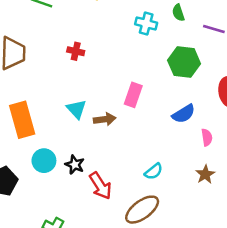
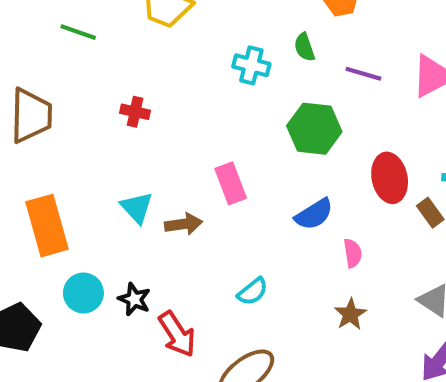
pink rectangle: (133, 95) -> (231, 183), turned -40
cyan semicircle: (154, 171) -> (253, 292), moved

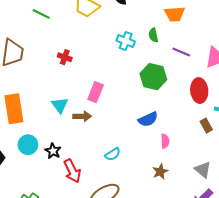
red ellipse: (390, 178) -> (199, 91), moved
pink rectangle: (231, 183) -> (96, 92), moved, turned 36

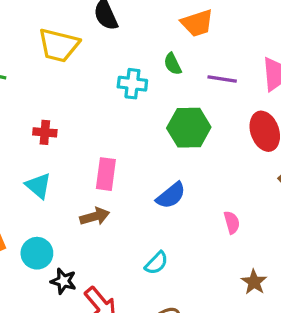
cyan triangle: (60, 105) -> (38, 186), moved
blue semicircle: (148, 119) -> (171, 195), moved
cyan circle: (28, 145) -> (37, 253), moved
brown star: (160, 172) -> (254, 282), moved

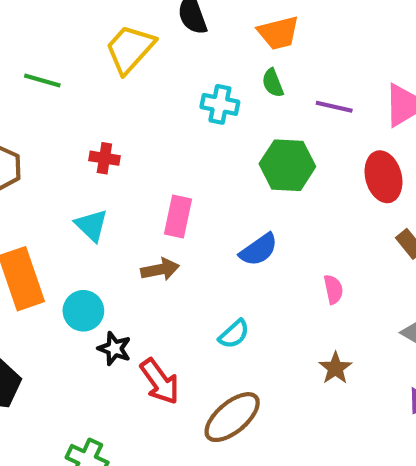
orange trapezoid: (197, 23) -> (278, 33), moved
yellow trapezoid: (59, 45) -> (130, 49), turned 114
brown star: (254, 282) -> (335, 368), moved

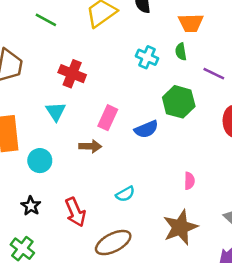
red cross: (104, 158) -> (72, 74), size x1.5
blue semicircle: (259, 250) -> (146, 129), moved
black star: (114, 349) -> (31, 206), moved
brown star: (335, 368) -> (180, 227), size x1.8

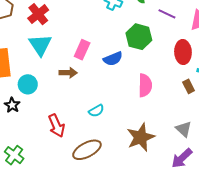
red cross: (72, 74) -> (38, 14), moved, turned 30
cyan triangle: (56, 111) -> (40, 45), size x1.4
pink semicircle: (189, 181) -> (145, 85), moved, size x1.6
black star: (31, 206) -> (12, 105), moved

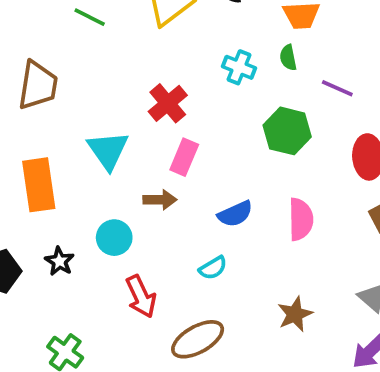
red cross: (38, 14) -> (168, 103), moved
blue semicircle: (113, 59) -> (235, 214), moved
cyan circle: (28, 84) -> (114, 238), moved
brown star: (141, 137) -> (295, 314), size x0.7

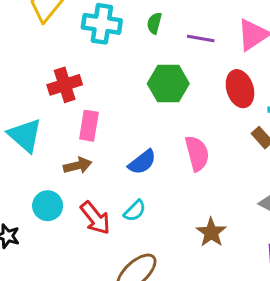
green semicircle: (288, 58) -> (154, 23), turned 40
cyan cross: (239, 67) -> (102, 24), moved, size x1.4
red cross: (168, 103) -> (65, 85), turned 36
red arrow: (141, 296) -> (95, 218), moved

